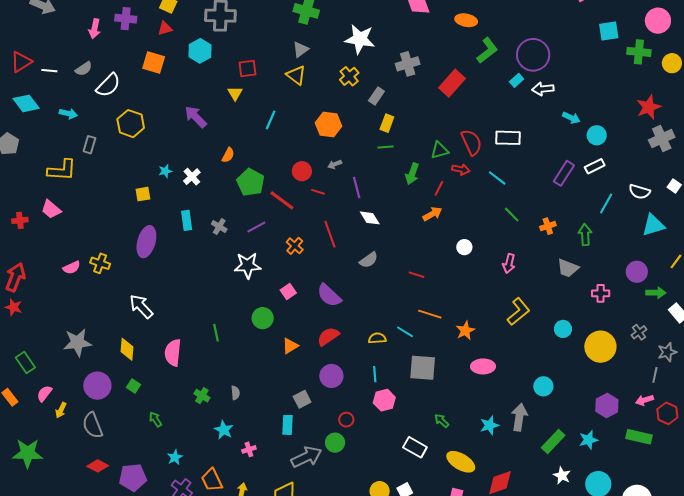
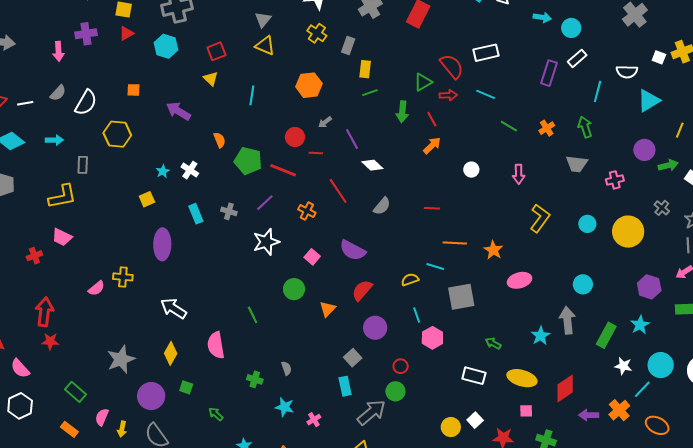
orange square: (154, 62) -> (133, 90), moved, size x0.6
orange semicircle: (228, 155) -> (219, 140), turned -35
red line: (439, 188) -> (432, 119), turned -42
yellow diamond: (127, 349) -> (171, 353), turned 40

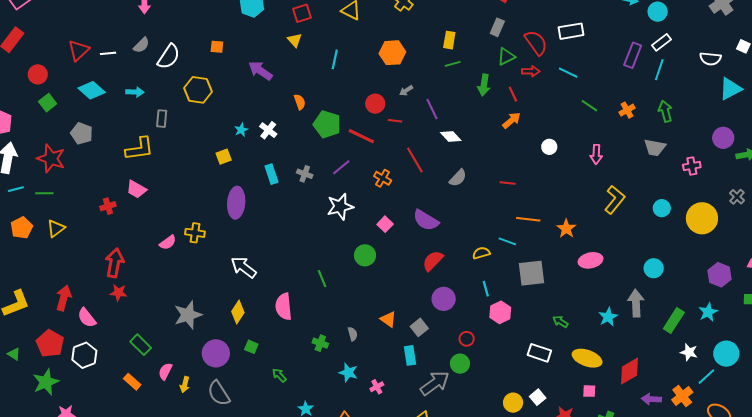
gray rectangle: (348, 45) -> (497, 27), moved
cyan line: (598, 92) -> (659, 70), moved
orange triangle: (328, 309) -> (388, 319), moved, turned -42

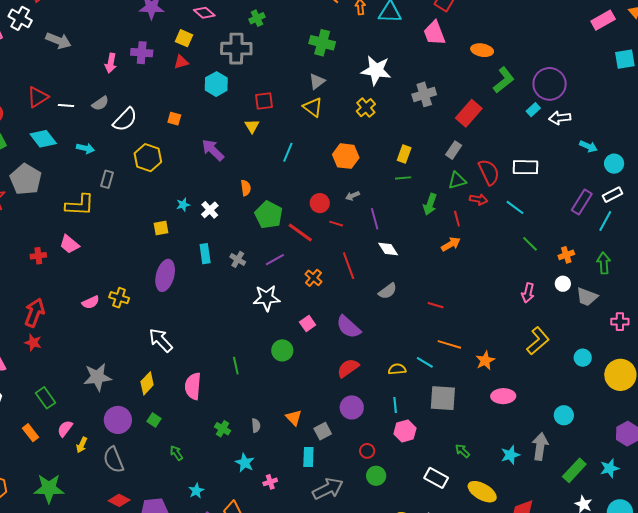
gray pentagon: (82, 133) -> (26, 179), size x1.4
white circle: (549, 147) -> (563, 284), moved
green circle: (460, 364) -> (376, 476), moved

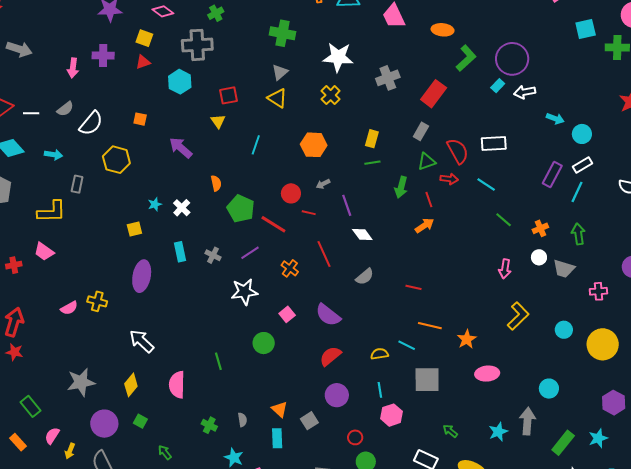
cyan rectangle: (308, 457) -> (277, 438), moved

